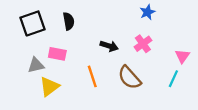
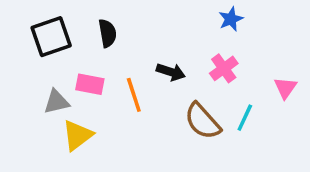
orange line: (92, 76) -> (134, 95), moved
cyan line: (173, 79) -> (245, 118), moved

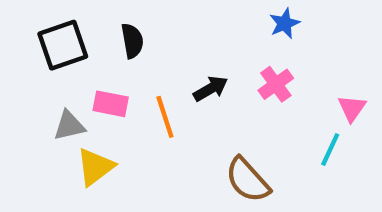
black arrow: (171, 72) -> (211, 89), turned -48
cyan line: (245, 118) -> (330, 149), moved
brown semicircle: (203, 121) -> (248, 180), moved

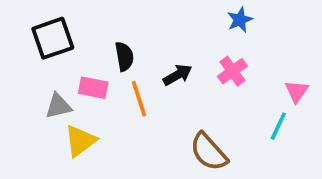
black semicircle: (132, 41) -> (124, 56), moved

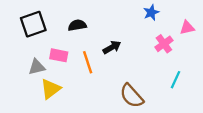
black semicircle: (124, 56) -> (77, 25), moved, turned -90
pink cross: (233, 71) -> (164, 44), moved
pink triangle: (297, 91) -> (187, 28), moved, turned 42

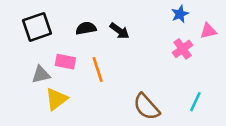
blue star: (151, 13) -> (180, 14), moved
black arrow: (112, 47) -> (119, 31), moved, turned 66
cyan line: (176, 80) -> (195, 102), moved

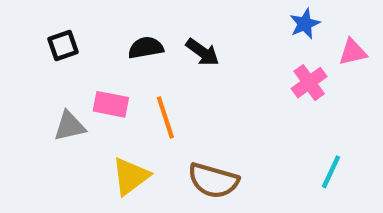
black square: (37, 27) -> (63, 46), size x0.6
yellow triangle: (56, 99) -> (131, 176), moved
brown semicircle: (146, 107) -> (213, 181), moved, turned -32

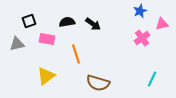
pink rectangle: (111, 104) -> (47, 39), moved
gray triangle: (70, 126) -> (17, 44), moved
yellow triangle: (131, 176) -> (46, 76), moved

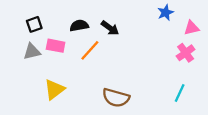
pink cross: (142, 38) -> (186, 53), moved
gray triangle: (17, 44) -> (32, 52), moved
orange line: (76, 54) -> (90, 50), moved, turned 60

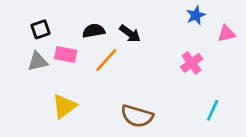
pink cross: (186, 53) -> (192, 63), moved

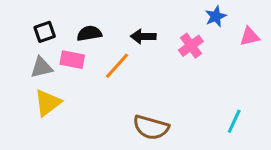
black semicircle: (94, 31) -> (89, 33), moved
black arrow: (130, 34) -> (143, 36), turned 145
pink cross: (192, 63) -> (191, 46), moved
yellow triangle: (64, 106) -> (48, 103), moved

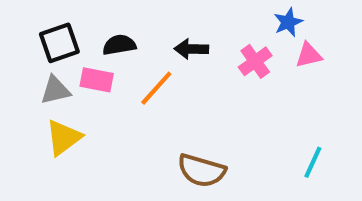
black square: (45, 32) -> (59, 43), size x1.4
pink triangle: (250, 36) -> (309, 55), moved

